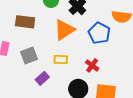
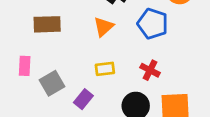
orange triangle: (64, 30) -> (104, 27), size x0.7
gray square: (29, 56) -> (52, 83), moved

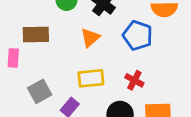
pink rectangle: (25, 66) -> (13, 58), moved
yellow rectangle: (105, 69) -> (91, 78), size x1.4

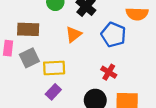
yellow rectangle: (91, 78) -> (54, 68), moved
gray square: (40, 91) -> (29, 58), moved

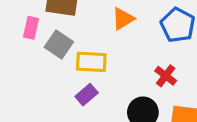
gray square: (29, 58) -> (59, 44), turned -36

